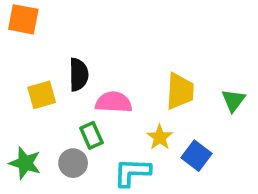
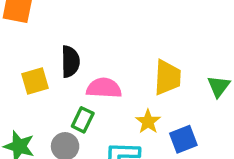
green rectangle: (91, 135) -> (83, 120), turned 50
blue square: (197, 156) -> (183, 139), turned 32

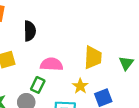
black semicircle: (70, 62) -> (30, 31), moved

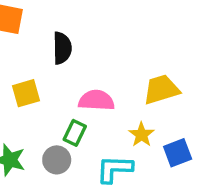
yellow trapezoid: (93, 57) -> (161, 90), turned -110

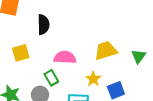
green rectangle: (75, 133) -> (51, 78), turned -56

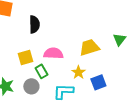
yellow square: (21, 53) -> (25, 57), moved
green triangle: (139, 56) -> (119, 39), moved

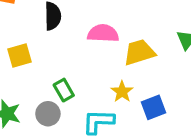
pink semicircle: (53, 53) -> (103, 33), moved
yellow square: (25, 57) -> (20, 55), moved

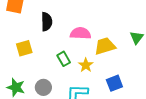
green rectangle: (64, 90) -> (64, 59), moved
yellow star: (122, 92) -> (86, 65), moved

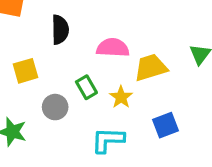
gray circle: (43, 87) -> (55, 107), moved

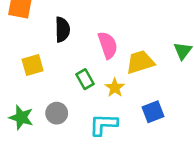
pink semicircle: (113, 48) -> (108, 45), turned 68
gray circle: (55, 107) -> (57, 113), moved

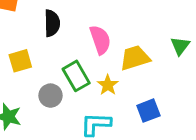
green rectangle: (85, 79) -> (76, 76), size x1.4
gray circle: (57, 113) -> (51, 96), moved

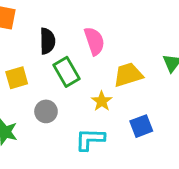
pink semicircle: (100, 40) -> (94, 41), moved
green rectangle: (76, 76) -> (67, 72), moved

